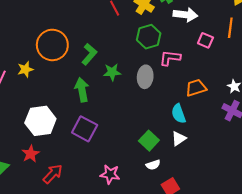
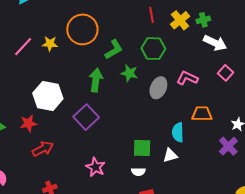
green hexagon: (149, 37) -> (153, 49), moved
green square: (149, 141) -> (142, 148), turned 30

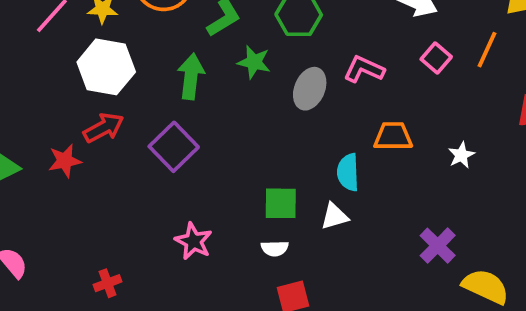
white hexagon: (48, 96) -> (106, 67), moved
purple cross: (228, 146) -> (438, 246), moved
red arrow: (43, 149) -> (104, 128), moved

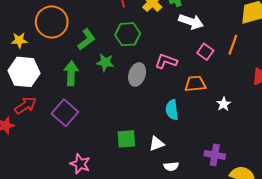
orange trapezoid: (393, 136) -> (195, 84), moved
cyan semicircle: (348, 172) -> (172, 110), moved
purple cross: (438, 246) -> (215, 155), turned -30
white semicircle: (275, 248) -> (171, 166), moved

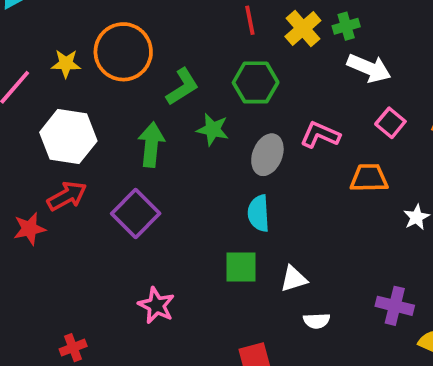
yellow star: (19, 40) -> (66, 64), moved
cyan semicircle: (172, 110) -> (259, 213), moved

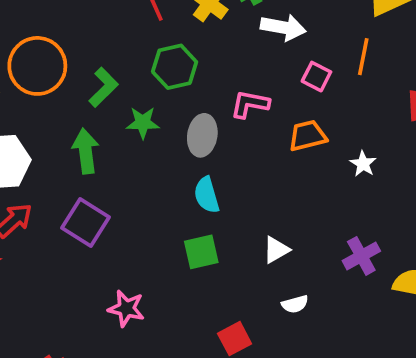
white triangle: (294, 279) -> (276, 250), moved
purple cross: (395, 306) -> (361, 256), turned -30
white semicircle: (317, 321) -> (295, 304), moved

